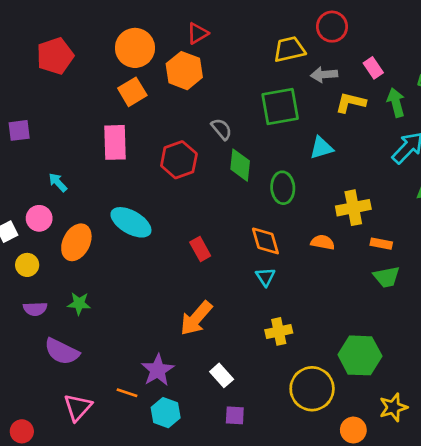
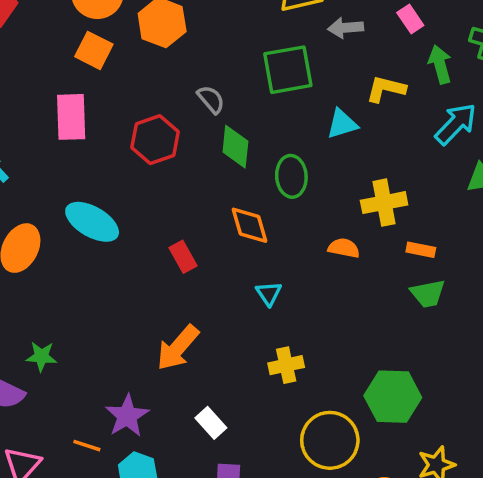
orange square: (132, 92) -> (94, 50), turned -32
yellow L-shape: (351, 103) -> (386, 89), moved
orange diamond: (265, 241) -> (249, 225), moved
green star: (79, 304) -> (41, 356), moved

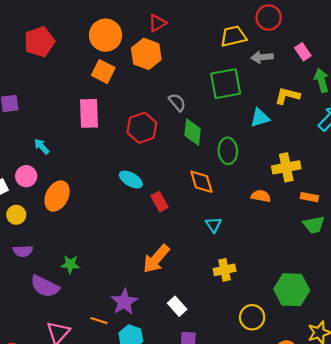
cyan ellipse: (92, 222) -> (131, 180), moved, size x0.7
yellow circle: (330, 440) -> (252, 317), size x0.7

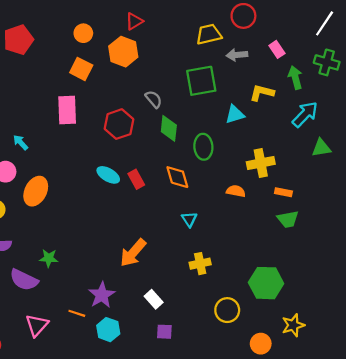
orange circle: (106, 35) -> (83, 33), size x0.6
red rectangle: (160, 202) -> (136, 179), moved

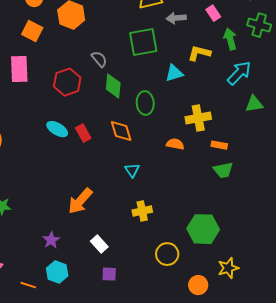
purple star: (102, 295) -> (51, 240), size x0.7
orange line: (77, 313) -> (28, 285), moved

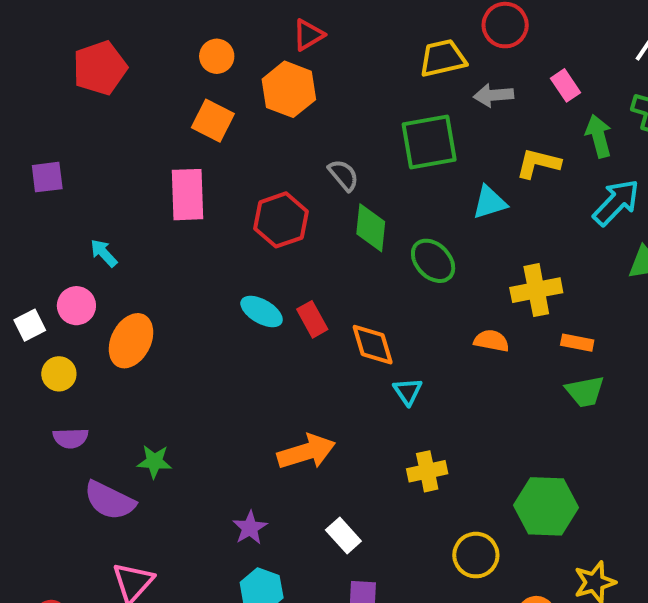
green ellipse: (145, 103) -> (433, 261), turned -40
orange diamond: (121, 131) -> (373, 345), moved
orange arrow: (80, 201) -> (306, 452), turned -148

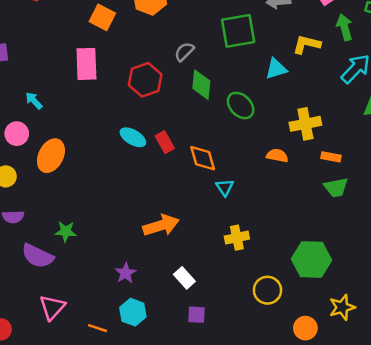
gray semicircle: (343, 175) -> (184, 52), turned -95

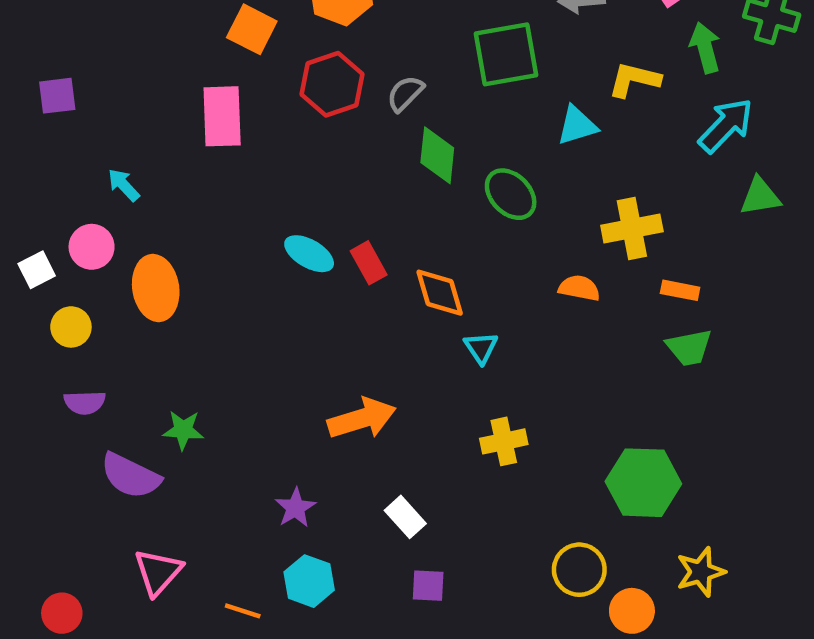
red hexagon: (145, 80) -> (332, 84), moved
orange ellipse: (51, 156) -> (156, 288), turned -36
yellow circle: (267, 290) -> (579, 570), moved

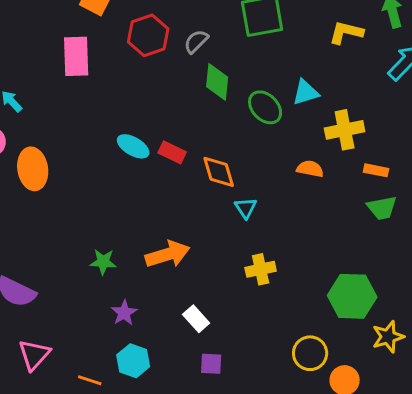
cyan triangle: (577, 125) -> (306, 92), moved
red rectangle: (369, 263) -> (172, 152), turned -35
green star: (183, 430) -> (103, 262), moved
yellow star: (701, 572) -> (388, 337), moved

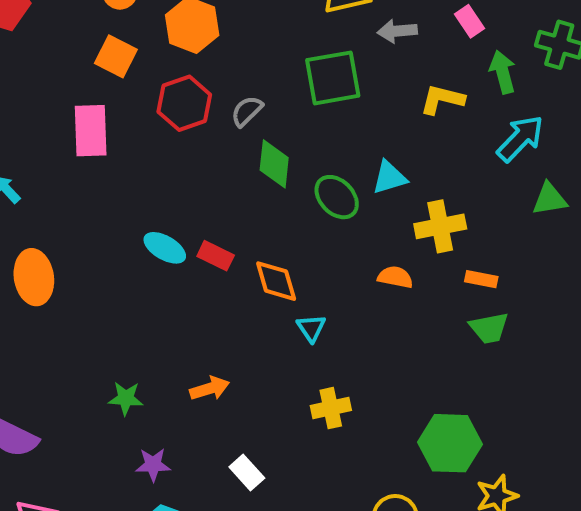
orange arrow: (168, 254) -> (210, 388), size x0.7
purple star: (124, 313) -> (153, 465), turned 30

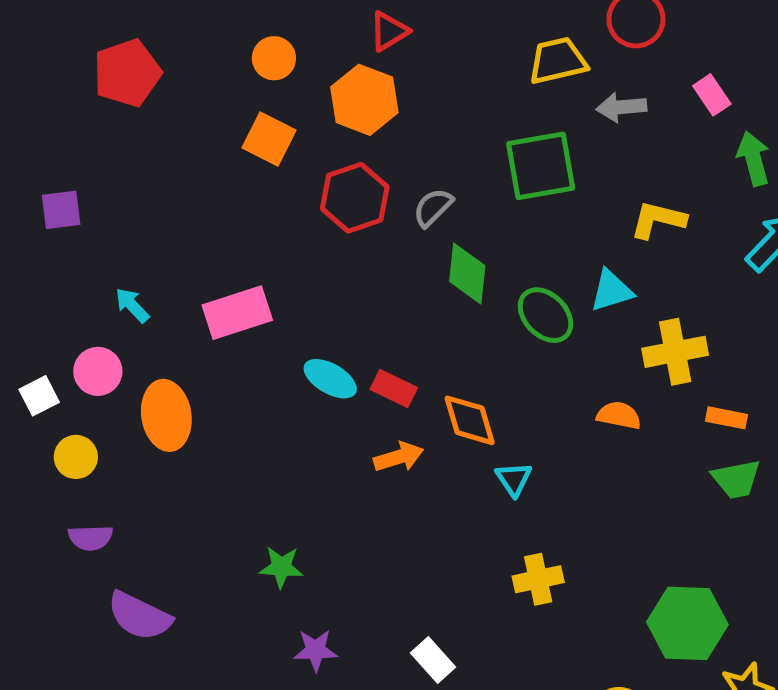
yellow L-shape: (442, 99) -> (658, 220), moved
pink rectangle: (91, 131) -> (237, 313), moved, turned 74
orange arrow: (210, 388) -> (399, 457), moved

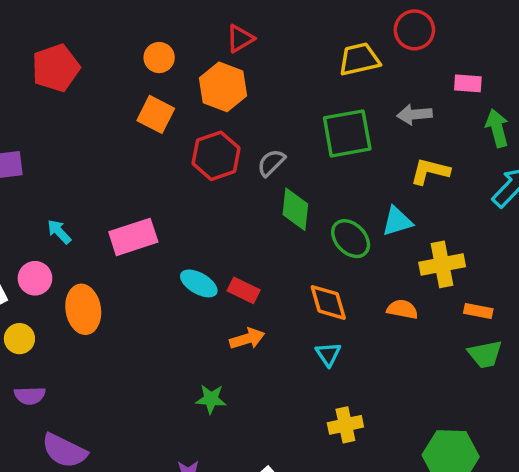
pink rectangle: (712, 95) -> (468, 83), turned -52
gray arrow: (621, 107) -> (414, 114), moved
orange diamond: (470, 420) -> (328, 302), moved
green star: (281, 567) -> (211, 399), moved

